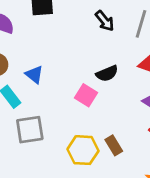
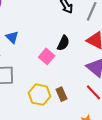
black semicircle: (107, 73) -> (63, 43), turned -49

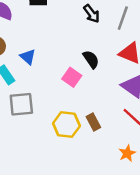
black semicircle: (63, 43) -> (91, 59), turned -56

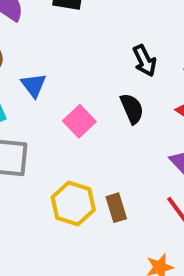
black arrow: (92, 14) -> (145, 61), moved
pink square: (72, 77) -> (79, 121), moved

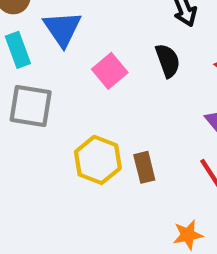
blue triangle: (34, 85) -> (62, 29), size x1.4

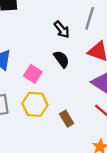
yellow hexagon: (98, 160) -> (35, 104), moved

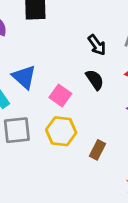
brown rectangle: (67, 119) -> (97, 150), turned 56

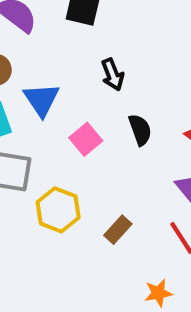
black arrow: (97, 45) -> (112, 75), moved
yellow hexagon: (61, 131) -> (58, 210), moved

